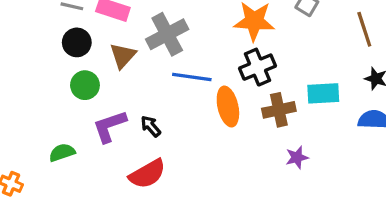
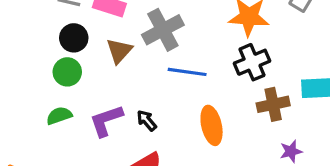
green circle: (85, 85) -> (67, 72), moved
orange ellipse: (228, 107) -> (212, 125), moved
green semicircle: (62, 153) -> (59, 116), moved

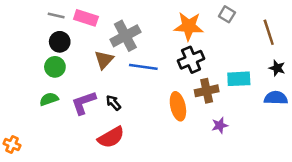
brown triangle: (119, 51) -> (104, 60), moved
orange ellipse: (212, 125) -> (178, 106), moved

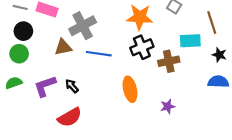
brown triangle: (104, 60) -> (63, 47), turned 36
cyan rectangle: (239, 79) -> (190, 41), moved
brown cross: (207, 91) -> (169, 61), moved

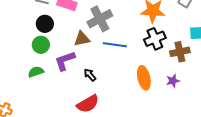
purple L-shape: (45, 86) -> (65, 61), moved
purple star: (168, 106) -> (173, 81), moved

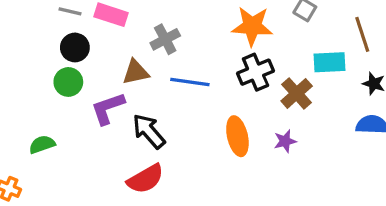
gray cross: (100, 19) -> (165, 39), size x0.7
brown cross: (180, 52) -> (297, 93), turned -30
green semicircle: (36, 72) -> (42, 144), moved
black arrow: (90, 75) -> (149, 131), size x1.6

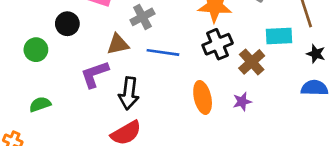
green circle: (68, 82) -> (36, 50), moved
black arrow: (149, 131) -> (129, 93), turned -132

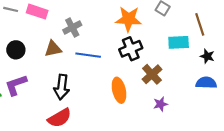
black circle: (67, 24) -> (16, 50), moved
brown cross: (252, 62) -> (152, 74), moved
purple L-shape: (95, 74) -> (16, 85), moved
purple star: (242, 102) -> (160, 104), moved

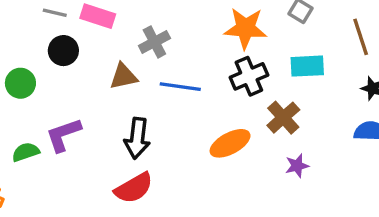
cyan rectangle: (179, 42) -> (307, 66), moved
black circle: (16, 50) -> (63, 51), moved
orange ellipse: (119, 90) -> (230, 143), turned 75

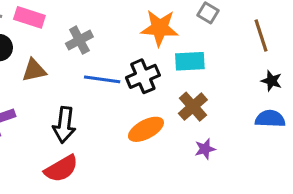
cyan rectangle: (307, 66) -> (190, 61), moved
brown triangle: (124, 76) -> (34, 70), moved
black cross: (249, 76) -> (143, 76), moved

